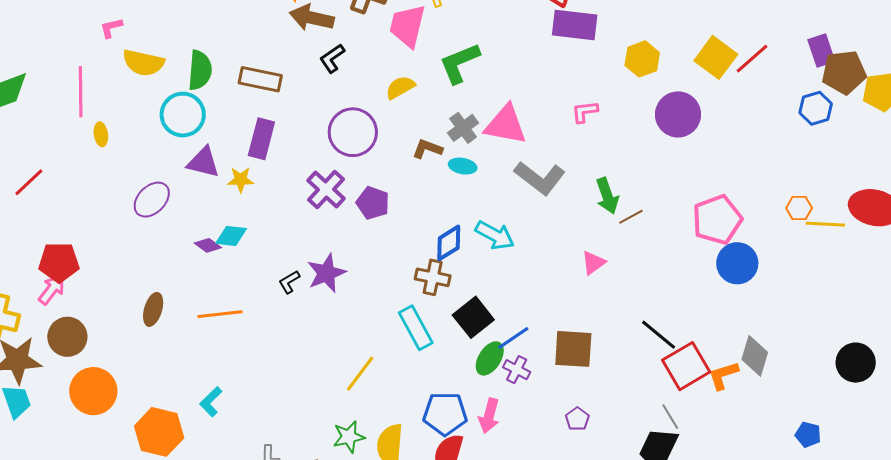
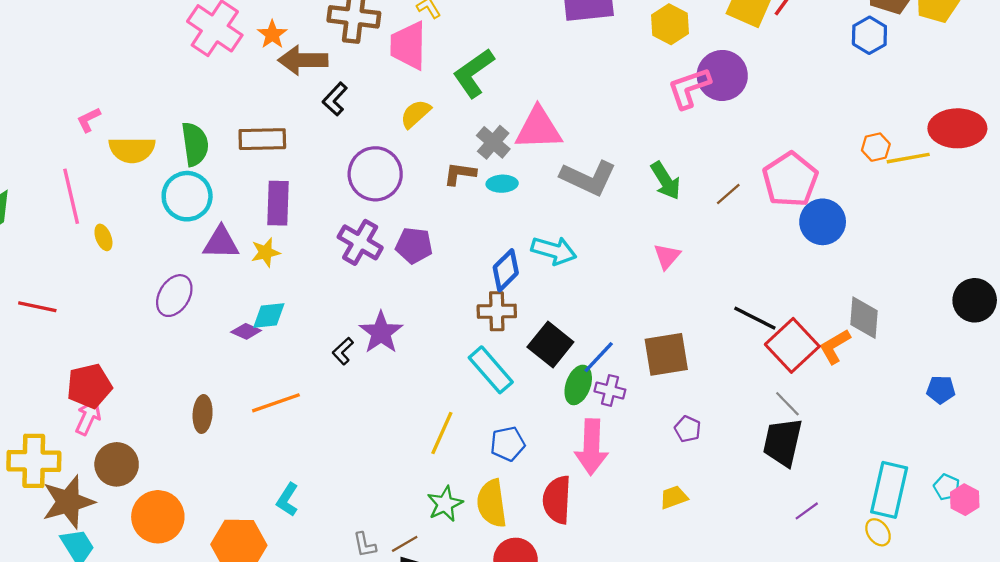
pink L-shape: (585, 112) -> (689, 88), moved, size x1.5
red line: (29, 182) -> (37, 307), turned 68
brown line: (631, 217) -> (728, 194), moved
blue pentagon: (445, 414) -> (508, 444), moved, size x0.7
pink arrow: (489, 416) -> (592, 447), size x1.4

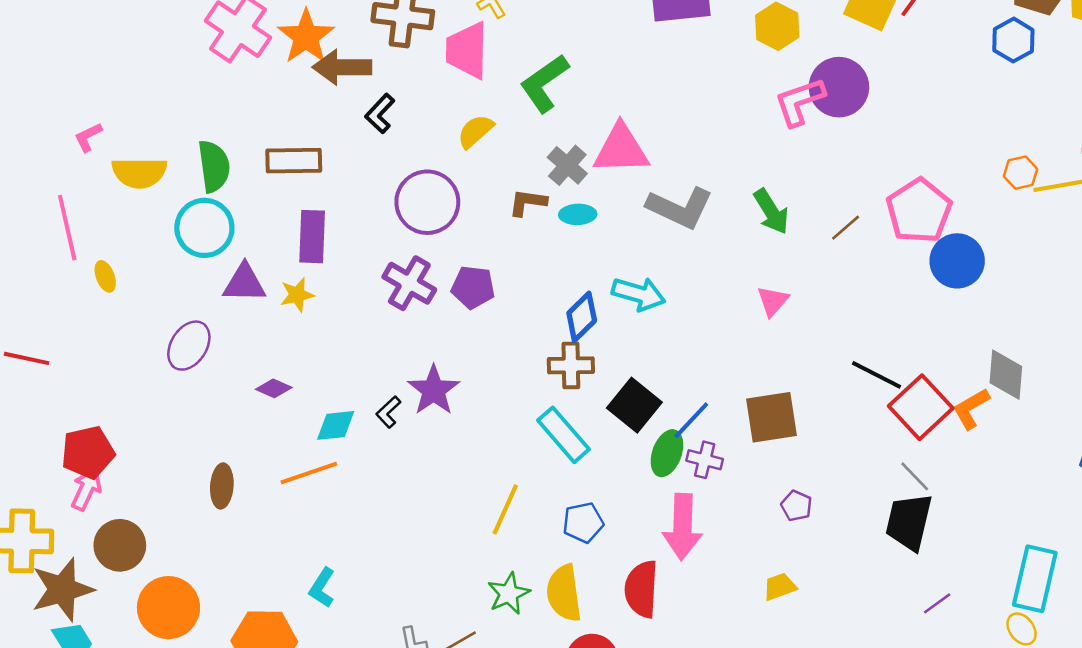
orange star: (272, 34) -> (306, 37), size x1.6
cyan diamond: (269, 316) -> (336, 425), moved

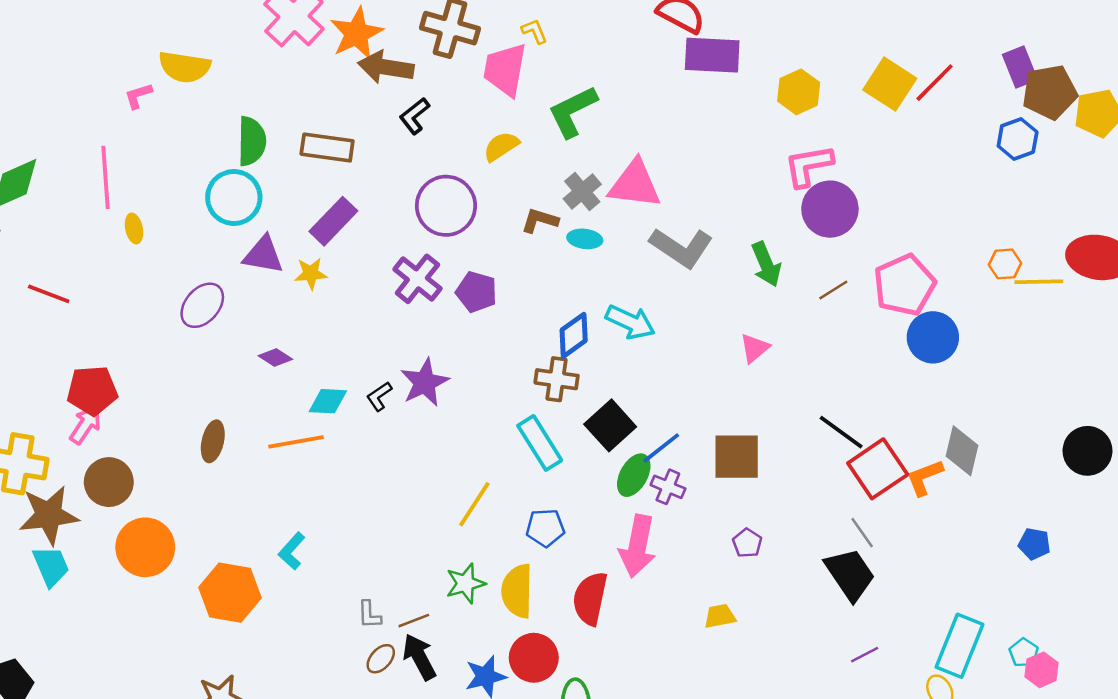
purple circle: (839, 87) -> (830, 209), moved
yellow semicircle: (139, 173) -> (184, 67), moved
purple rectangle: (312, 237) -> (333, 221), turned 33
black trapezoid: (909, 522) -> (850, 574), turned 124

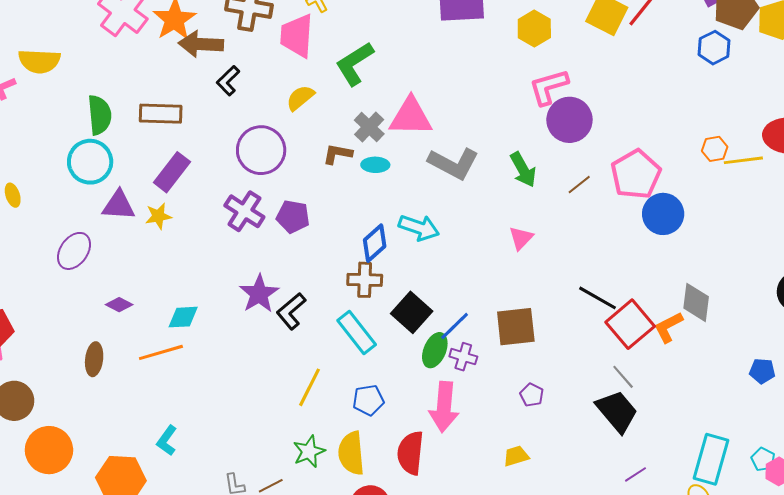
purple diamond: (275, 357) -> (119, 305), moved
black L-shape: (379, 396) -> (291, 311), moved, size x1.5

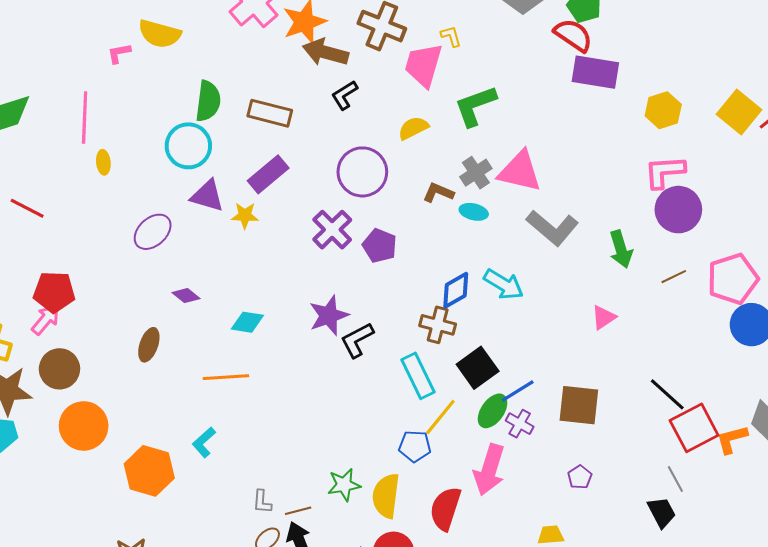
orange line: (161, 352) -> (226, 377), moved
yellow line: (309, 387) -> (440, 417), moved
black trapezoid: (617, 411) -> (662, 512), size x0.7

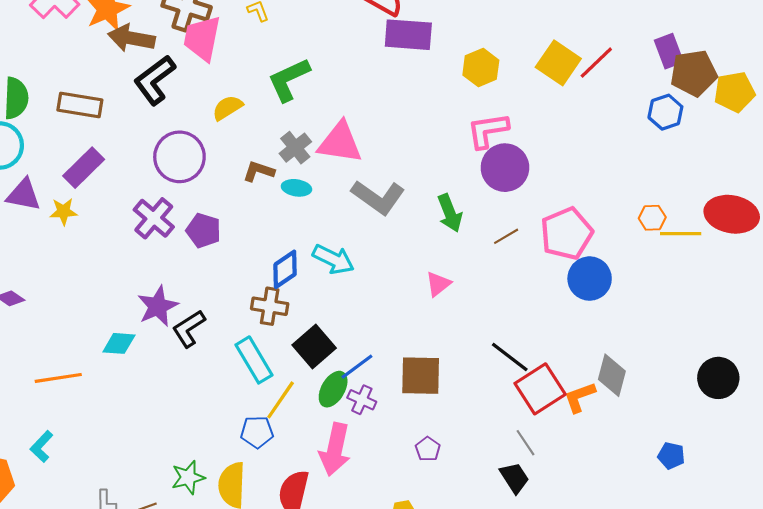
pink trapezoid: (423, 65) -> (202, 38), moved
black L-shape: (345, 95) -> (155, 80), size x1.6
cyan diamond: (247, 322) -> (119, 343), moved

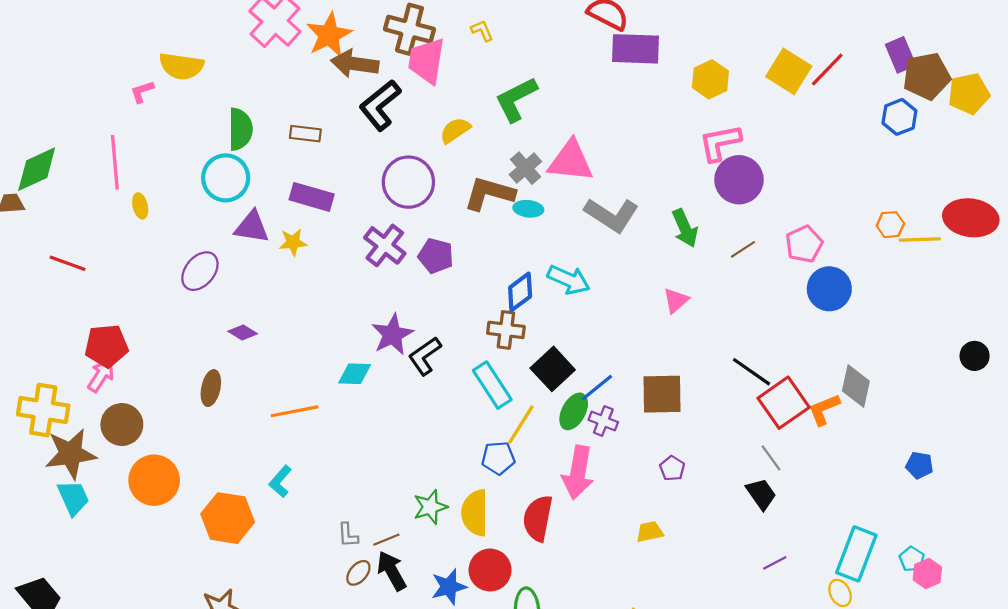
brown rectangle: (80, 105) -> (305, 134), size x0.7
purple rectangle: (84, 168) -> (312, 197), turned 63
brown L-shape: (259, 171) -> (489, 193), size x1.6
pink pentagon: (567, 233) -> (804, 244), size x0.7
black circle: (718, 378) -> (975, 356), moved, size x0.7

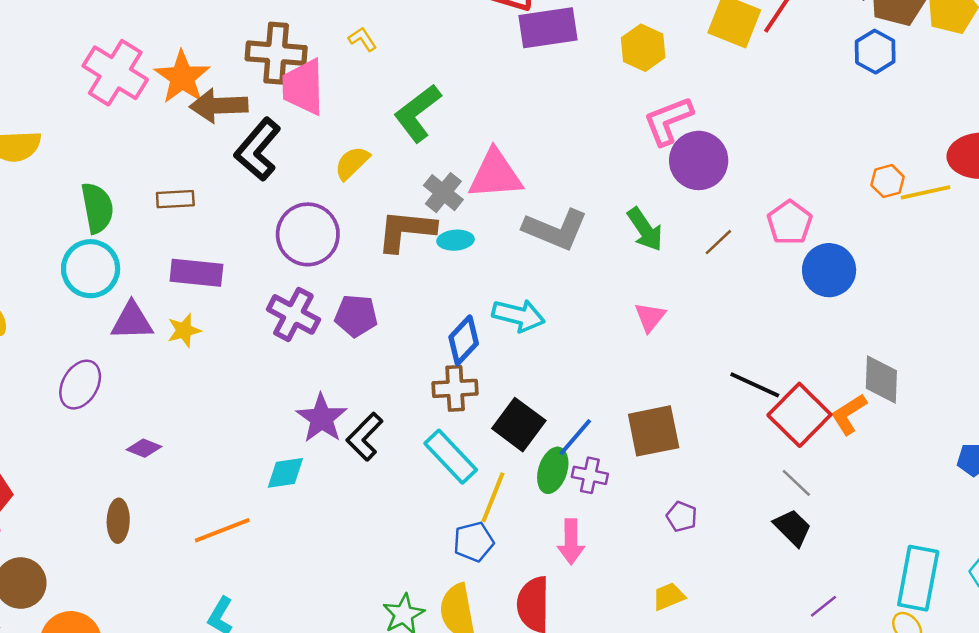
pink arrow: (578, 473) -> (571, 542), size x0.7

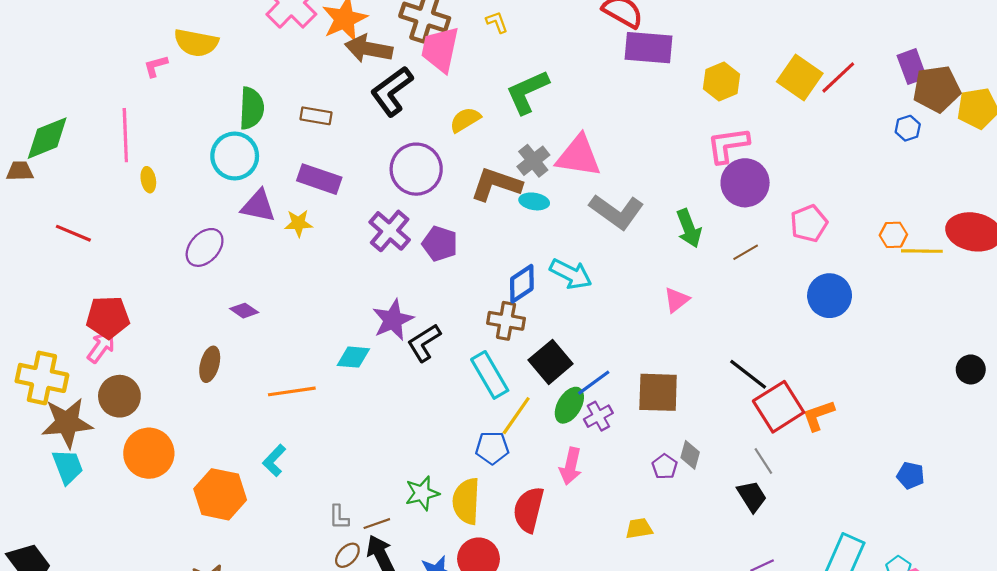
blue hexagon: (875, 52) -> (908, 128), size x0.7
pink pentagon: (790, 223) -> (809, 223), moved
gray diamond: (881, 379) -> (690, 455), moved, size x0.7
purple cross: (590, 475) -> (598, 416), turned 36

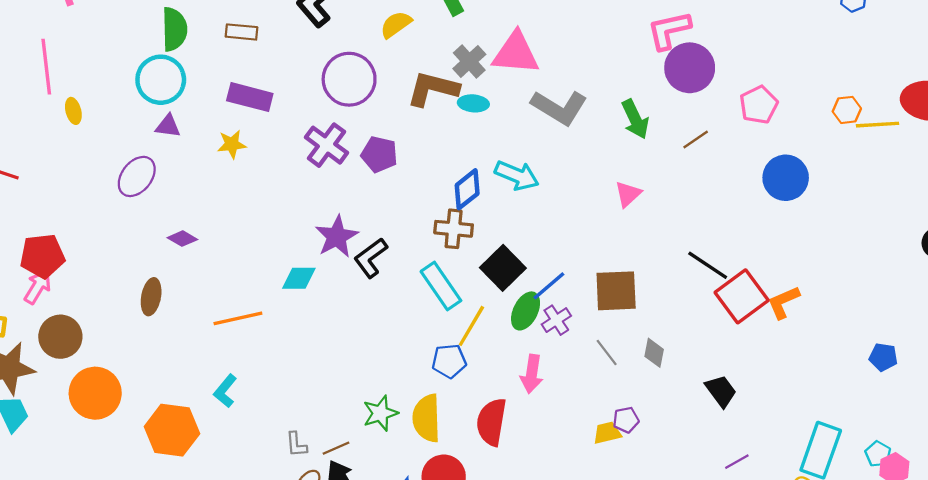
purple triangle: (258, 206) -> (168, 126), moved, size x0.7
gray line: (763, 461) -> (607, 352), moved
purple pentagon: (665, 467) -> (626, 420), moved, turned 30

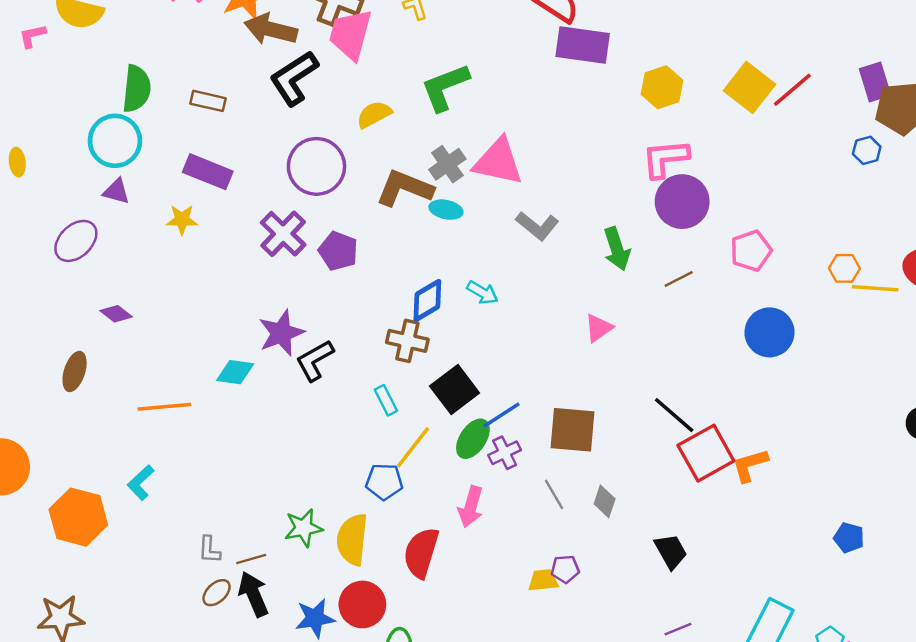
gray L-shape: (559, 107) -> (537, 226), size x0.7
cyan arrow: (517, 175) -> (482, 293), size x0.7
cyan rectangle: (441, 286) -> (386, 400), size x0.6

